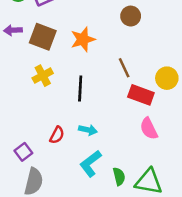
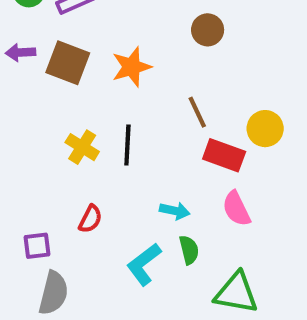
yellow cross: (43, 76) -> (82, 147), moved, turned -30
cyan arrow: (88, 130) -> (175, 211), moved
purple square: (23, 152) -> (37, 246), turned 30
green semicircle: (119, 176) -> (189, 250), moved

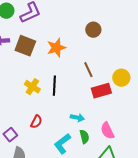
red rectangle: (224, 155) -> (101, 91), turned -36
pink semicircle: (236, 209) -> (107, 131), moved
purple square: (37, 246) -> (10, 135), turned -32

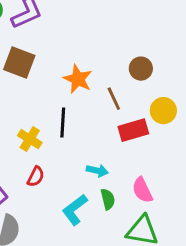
brown circle: (93, 30) -> (141, 69), moved
orange star: (56, 48) -> (78, 79), moved, turned -30
yellow cross: (32, 87) -> (30, 139), moved

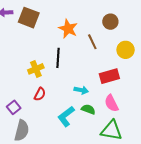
red rectangle: (133, 130) -> (109, 76), moved
yellow cross: (30, 139) -> (36, 69), turned 35
green semicircle: (108, 199) -> (88, 109), turned -56

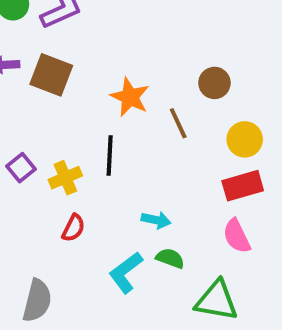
red rectangle: (109, 76) -> (243, 186), moved
pink semicircle: (111, 103) -> (237, 236), moved
purple square: (14, 107) -> (21, 168), moved

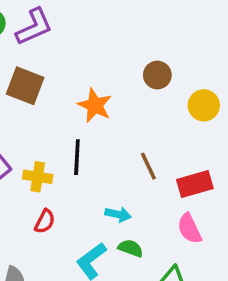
brown circle: (214, 83) -> (157, 75), moved
brown line: (178, 123) -> (148, 166), moved
yellow circle: (245, 139) -> (204, 105), moved
yellow cross: (65, 178) -> (38, 177), turned 32

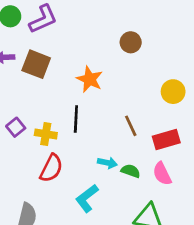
brown circle: (157, 75) -> (131, 42), moved
yellow circle: (204, 105) -> (173, 92), moved
red semicircle: (45, 221) -> (51, 168), size x1.5
green semicircle: (131, 248) -> (131, 171), moved

